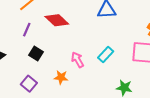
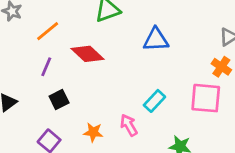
black square: (36, 53) -> (59, 99), turned 32
pink arrow: (78, 60) -> (129, 125), moved

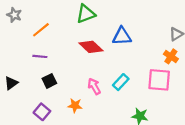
red diamond: (88, 54) -> (91, 47), moved
purple line: (46, 67) -> (40, 56), turned 72
pink arrow: (129, 125) -> (94, 86), moved

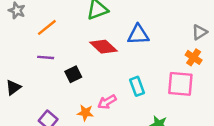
black square: (49, 81) -> (73, 74), moved
cyan rectangle: (121, 82) -> (137, 86), turned -63
pink arrow: (94, 86) -> (107, 102), moved, turned -91

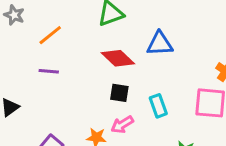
black square: (73, 74) -> (119, 93), moved, turned 35

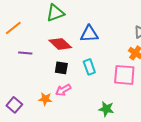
purple line: (49, 71) -> (25, 53), moved
cyan rectangle: (158, 106) -> (89, 67), moved

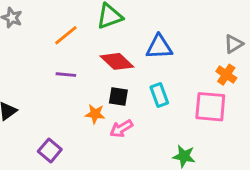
orange line: (13, 28) -> (66, 35), moved
orange star: (45, 99) -> (95, 114), moved

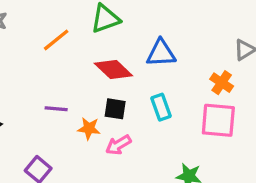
purple line: (66, 75) -> (56, 109), moved
orange cross: (226, 75) -> (222, 83), moved

